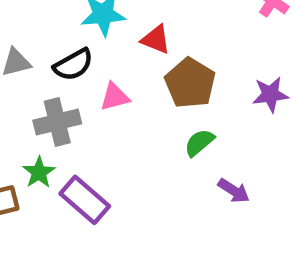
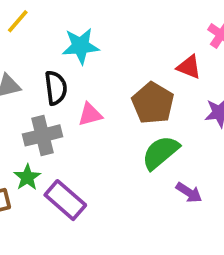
red triangle: (156, 39) -> (189, 67), moved
black semicircle: (73, 65) -> (56, 88), turned -68
green semicircle: (199, 143) -> (160, 153), size x1.5

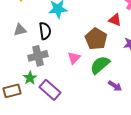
pink triangle: (90, 114) -> (74, 58), moved, turned -32

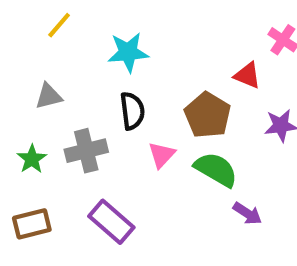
black semicircle: (45, 31) -> (132, 111), moved
green semicircle: (100, 65) -> (216, 169), turned 70
green star: (30, 78) -> (32, 159), moved

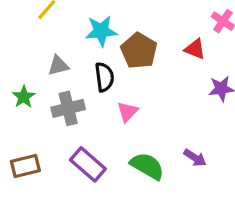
gray triangle: (49, 96) -> (58, 66), moved
brown pentagon: (208, 115) -> (139, 51), moved
green star: (32, 159) -> (24, 97), moved
green semicircle: (216, 169) -> (147, 166), moved

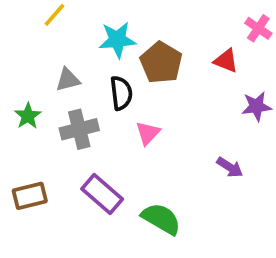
purple arrow: (195, 158) -> (230, 167), moved
green semicircle: (147, 166) -> (161, 219), moved

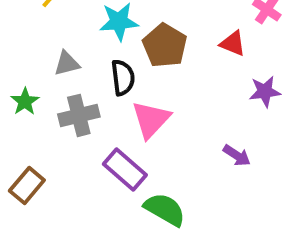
pink triangle: (148, 133) -> (151, 119), size x1.5
purple rectangle: (102, 194) -> (125, 169), moved
brown rectangle: (30, 196) -> (27, 185), turned -36

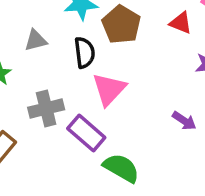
gray cross: (79, 115) -> (46, 109), moved

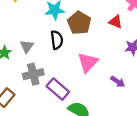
gray triangle: (36, 40) -> (27, 46), moved, turned -40
pink triangle: (109, 89) -> (88, 62), moved

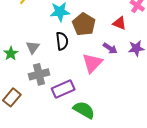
purple arrow: (118, 82) -> (110, 48), moved
purple rectangle: (58, 89) -> (63, 89), turned -65

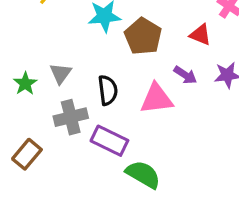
black semicircle: (62, 41) -> (108, 90), moved
pink triangle: (92, 63) -> (157, 99), turned 40
purple rectangle: (63, 89) -> (109, 141), turned 50

